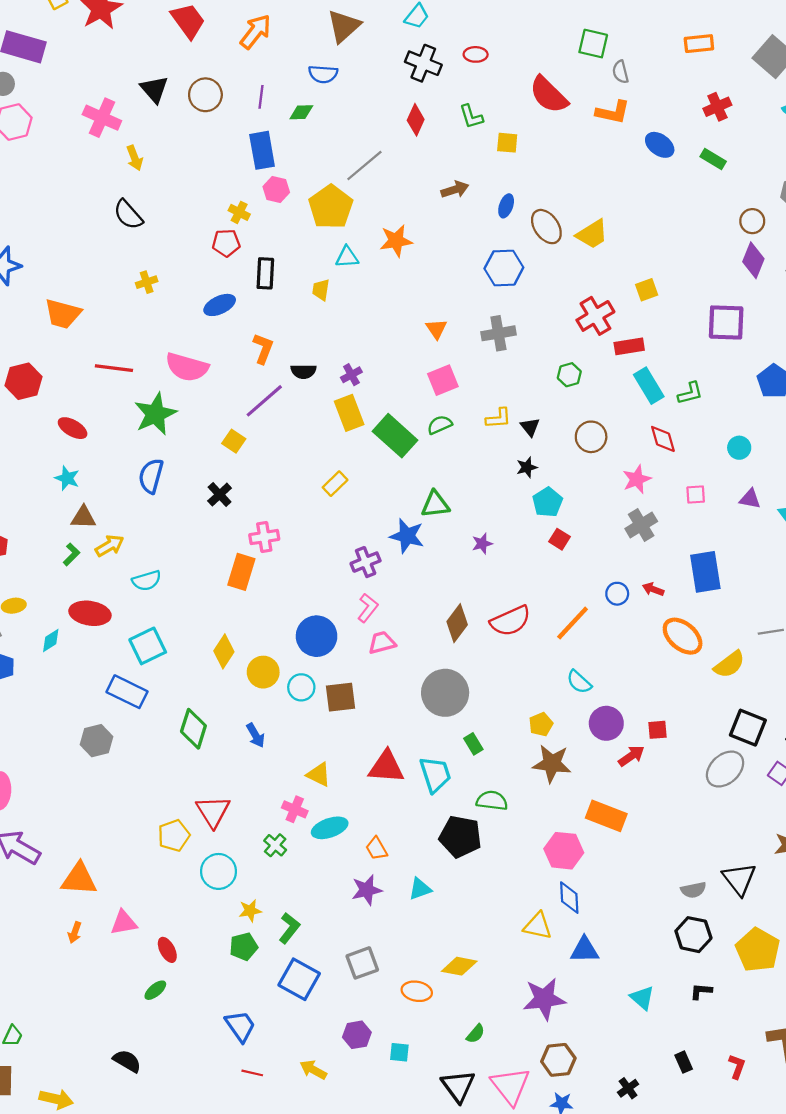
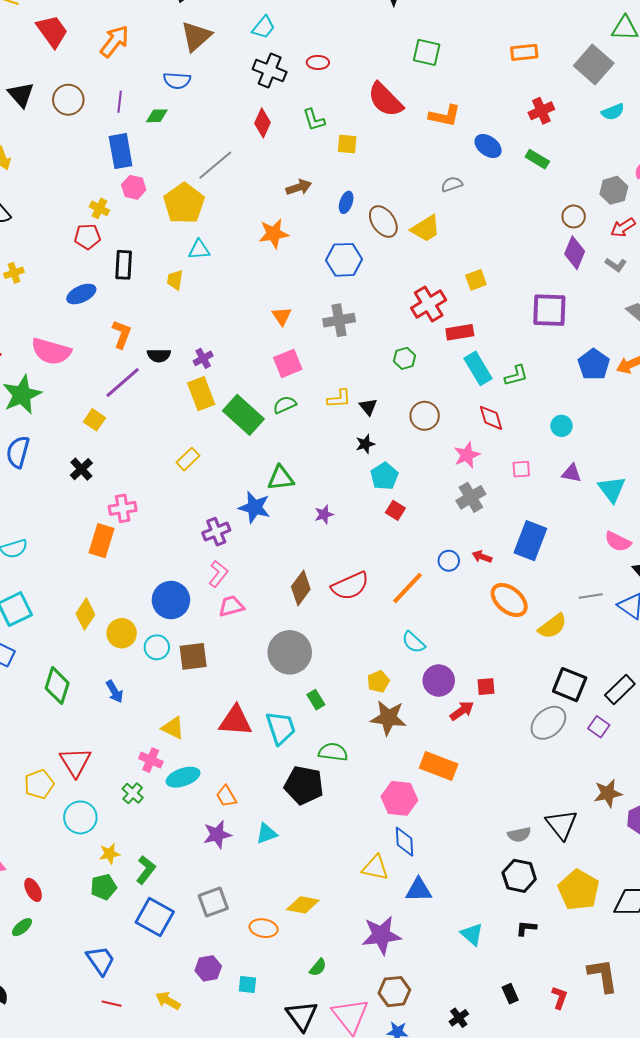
gray semicircle: (620, 72) -> (452, 184), moved, turned 85
orange star: (396, 241) -> (274, 234), moved
blue rectangle: (705, 572) -> (530, 541), turned 30

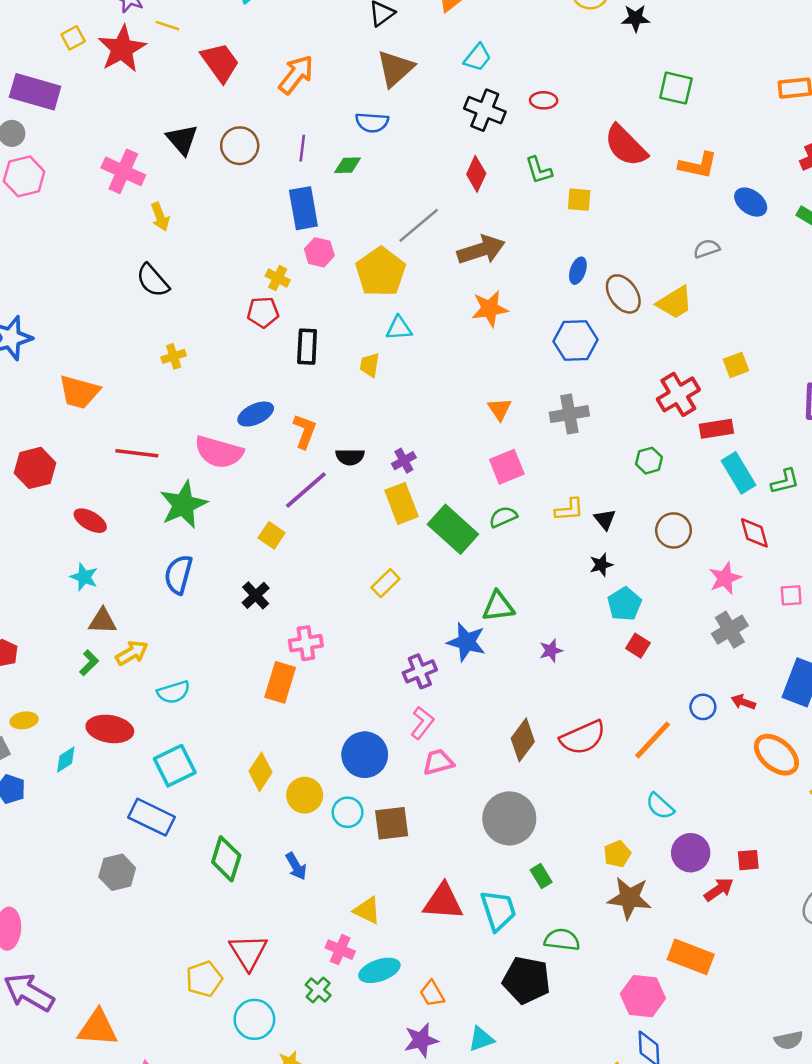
brown arrow: (299, 187) -> (481, 250), moved, size x1.5
blue ellipse: (81, 294) -> (256, 414), moved

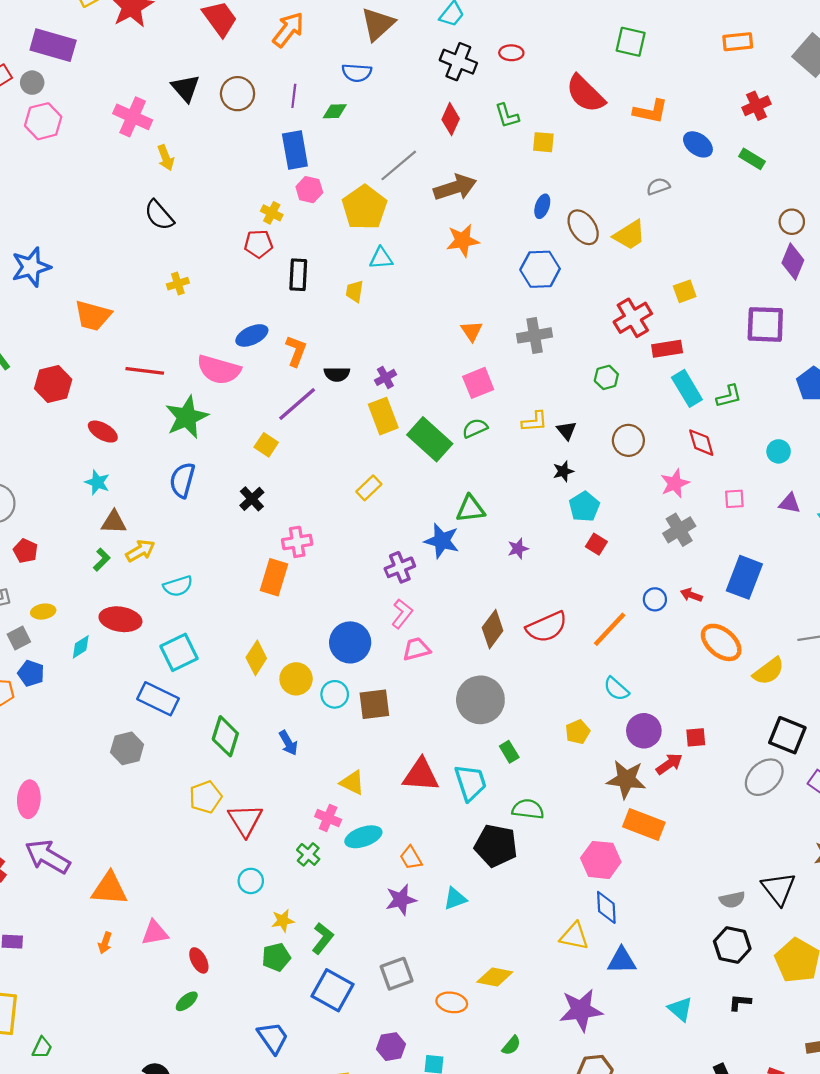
brown star: (629, 898) -> (626, 779), moved
yellow pentagon: (204, 979) -> (205, 797), moved
cyan circle: (254, 1019) -> (251, 881), size x0.7

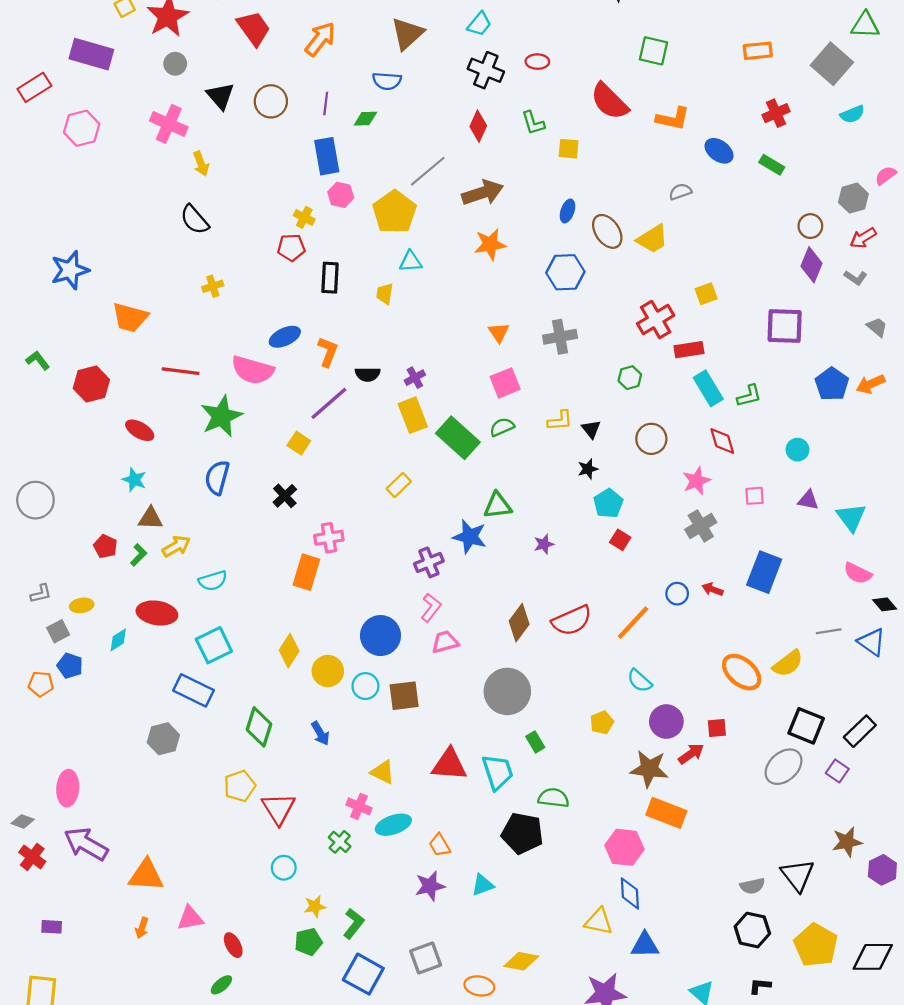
gray circle: (32, 83) -> (175, 64), moved
red pentagon: (26, 551) -> (105, 546), moved
orange ellipse: (721, 642) -> (742, 672), moved

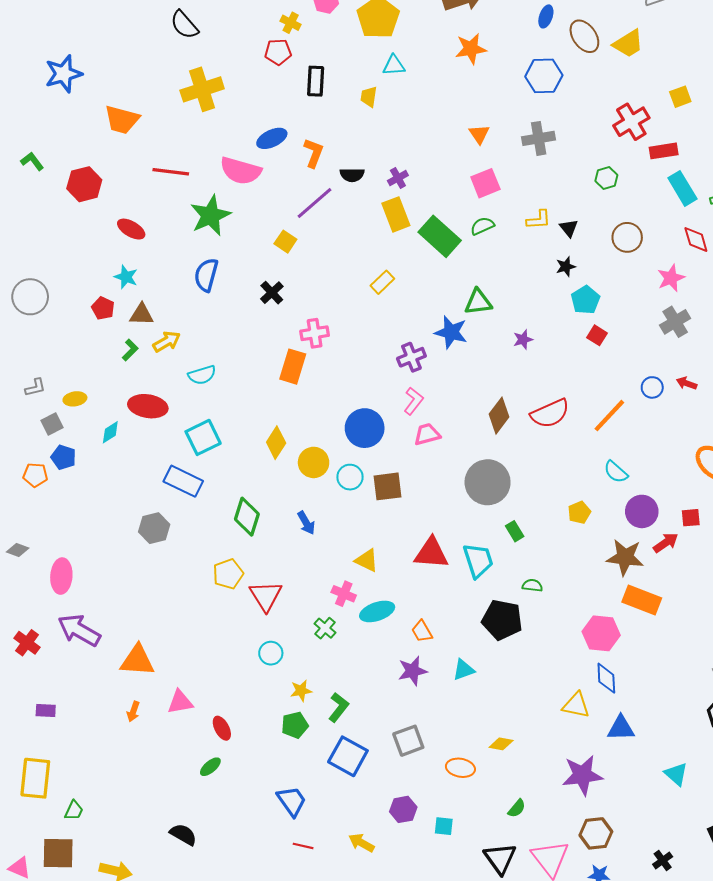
yellow cross: (213, 286) -> (202, 89), size x2.0
red pentagon: (105, 546) -> (103, 308), moved
green semicircle: (554, 798) -> (532, 585), size x0.7
gray diamond: (23, 821) -> (18, 550), moved
yellow diamond: (521, 961) -> (501, 744), size x0.7

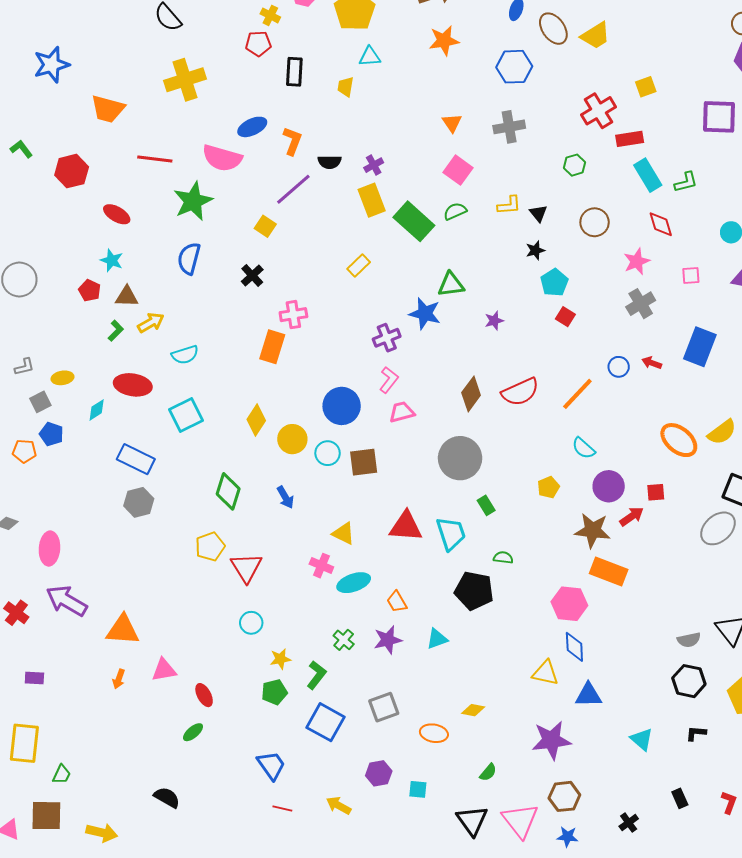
pink square: (485, 183) -> (458, 170), turned -32
blue rectangle: (183, 481) -> (136, 459), moved
green cross: (325, 628) -> (344, 640), moved

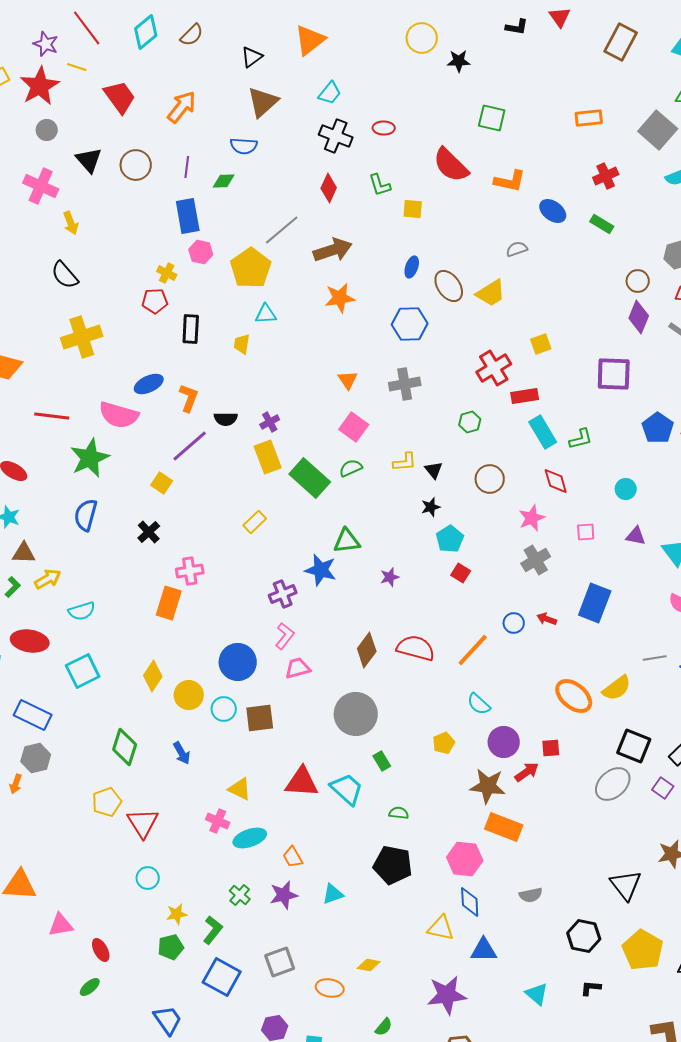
red semicircle: (520, 392) -> (416, 648), turned -141
cyan trapezoid: (451, 533) -> (347, 789), turned -30
black pentagon: (474, 591) -> (393, 865), moved
gray semicircle: (689, 640) -> (531, 895), moved
orange arrow: (119, 679) -> (16, 784), moved

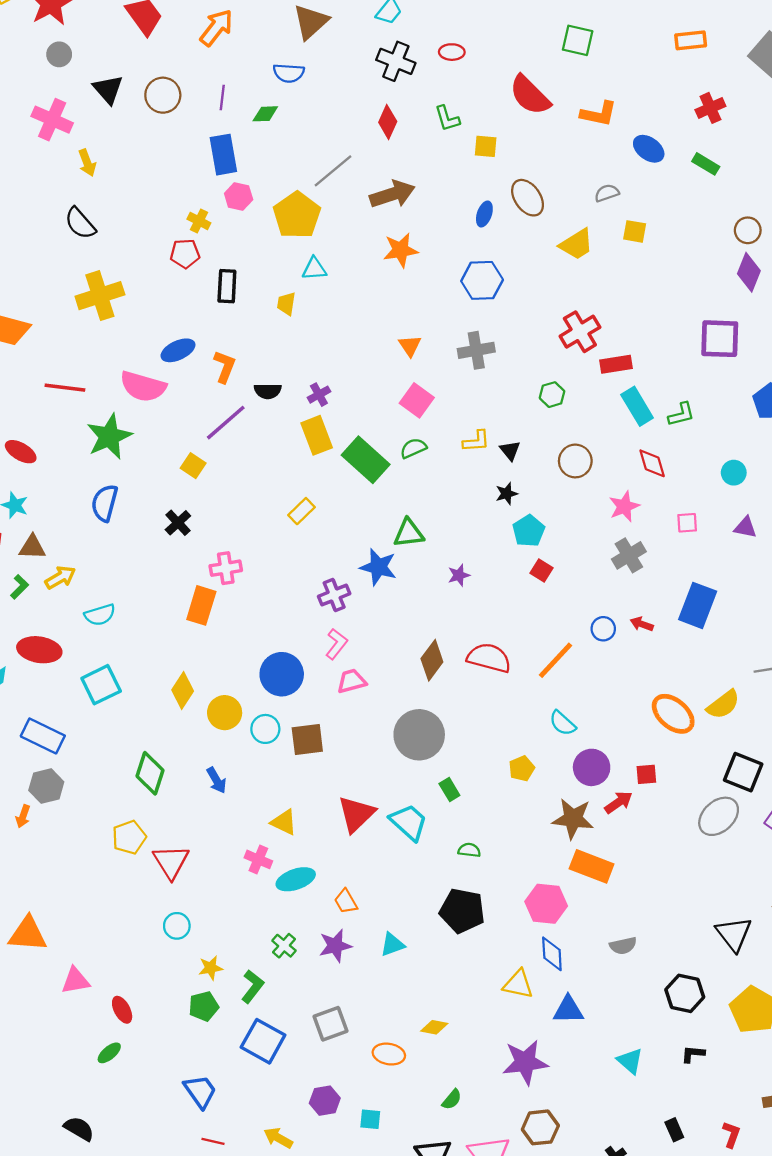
brown ellipse: (449, 286) -> (528, 198), moved
yellow square: (541, 344) -> (635, 231), moved, turned 30
red triangle: (302, 782) -> (356, 814), turned -48

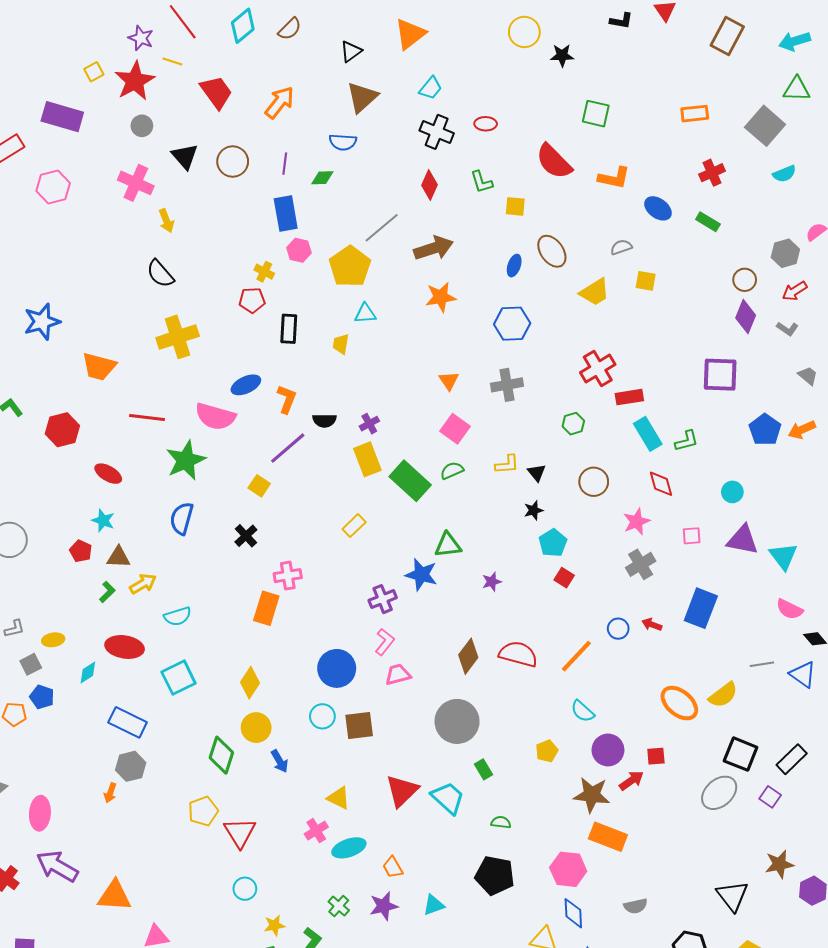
purple triangle: (745, 527) -> (743, 540), size x1.6
yellow circle: (225, 713) -> (256, 728), moved
pink cross: (258, 859) -> (316, 831), turned 35

